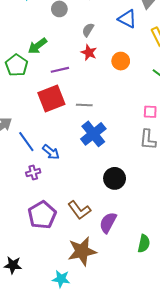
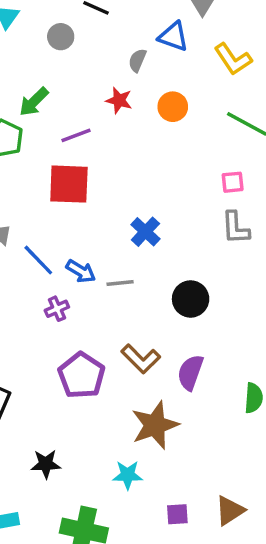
gray semicircle: (88, 30) -> (137, 60), moved
red square: (51, 99) -> (69, 184), turned 32
gray line: (84, 105) -> (120, 283), moved
blue cross: (93, 134) -> (145, 232), size x0.7

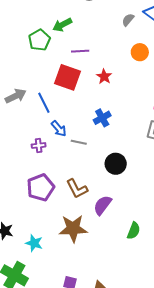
red star: (119, 100) -> (104, 77), moved
blue line: (38, 260) -> (44, 103), moved
cyan star: (128, 475) -> (34, 243), moved

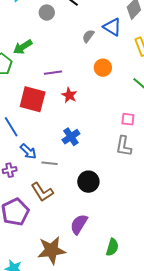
purple line: (80, 51) -> (53, 73), moved
brown L-shape: (77, 189) -> (42, 192), moved

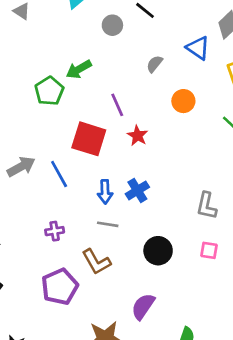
gray semicircle: (88, 36) -> (154, 64), moved
purple line: (53, 73) -> (117, 105), turned 72
pink square: (128, 119) -> (209, 250), moved
blue arrow: (28, 151) -> (105, 192), moved, turned 42

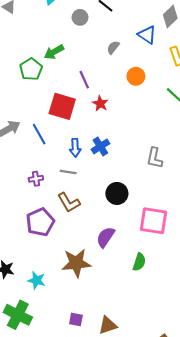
gray line: (108, 224) -> (68, 172), moved
pink square: (209, 250) -> (153, 221), moved, size x2.0

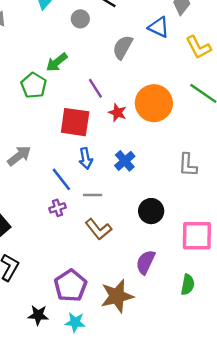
gray semicircle: (113, 47) -> (123, 47), size x1.5
orange circle: (136, 76) -> (154, 103), moved, size x1.8
blue line: (39, 134) -> (61, 179), moved
blue arrow: (75, 148) -> (86, 158), moved
purple pentagon: (40, 222) -> (70, 286), moved

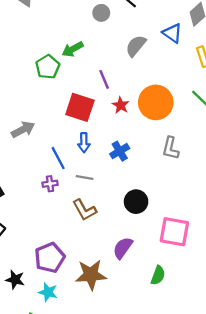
gray L-shape: (188, 165) -> (171, 148), moved

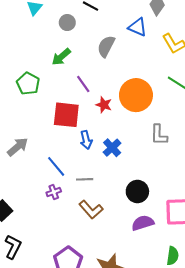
green arrow: (73, 49) -> (61, 57), moved
blue arrow: (84, 143) -> (86, 140), moved
purple semicircle: (123, 248) -> (143, 223), moved, turned 50

